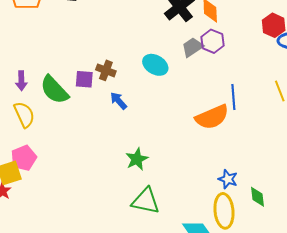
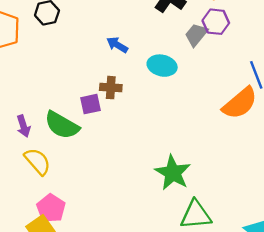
blue arrow: (118, 101) -> (117, 45), moved
green star: (137, 159) -> (173, 173), size x1.4

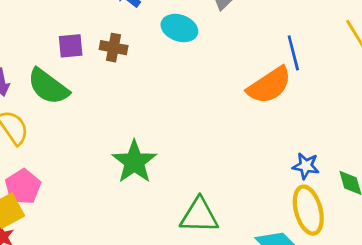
purple square: (91, 104) -> (71, 46), moved
green star: (173, 173) -> (134, 162), moved

